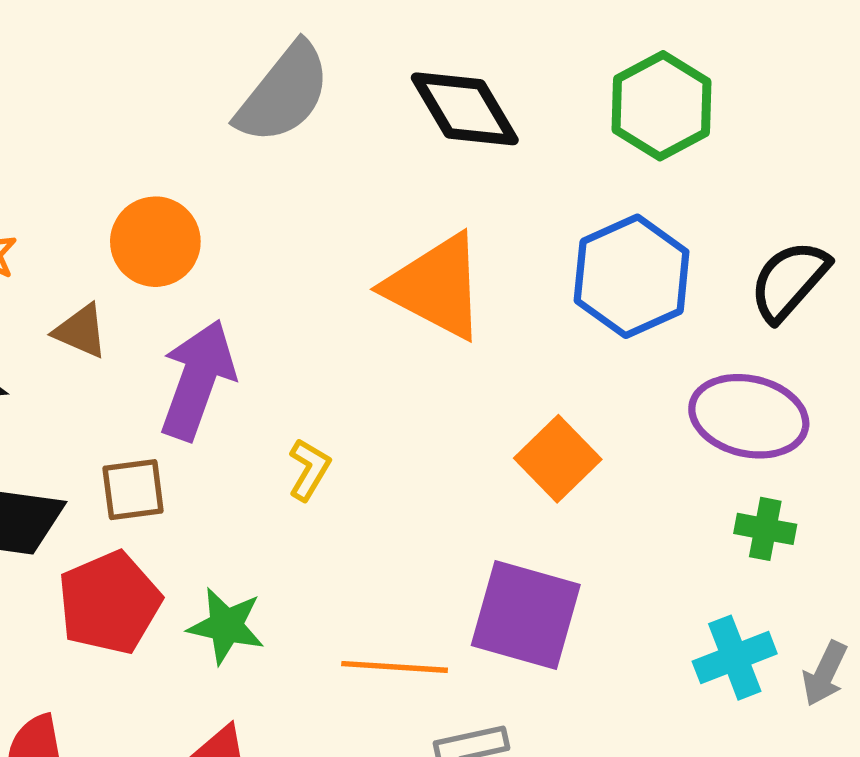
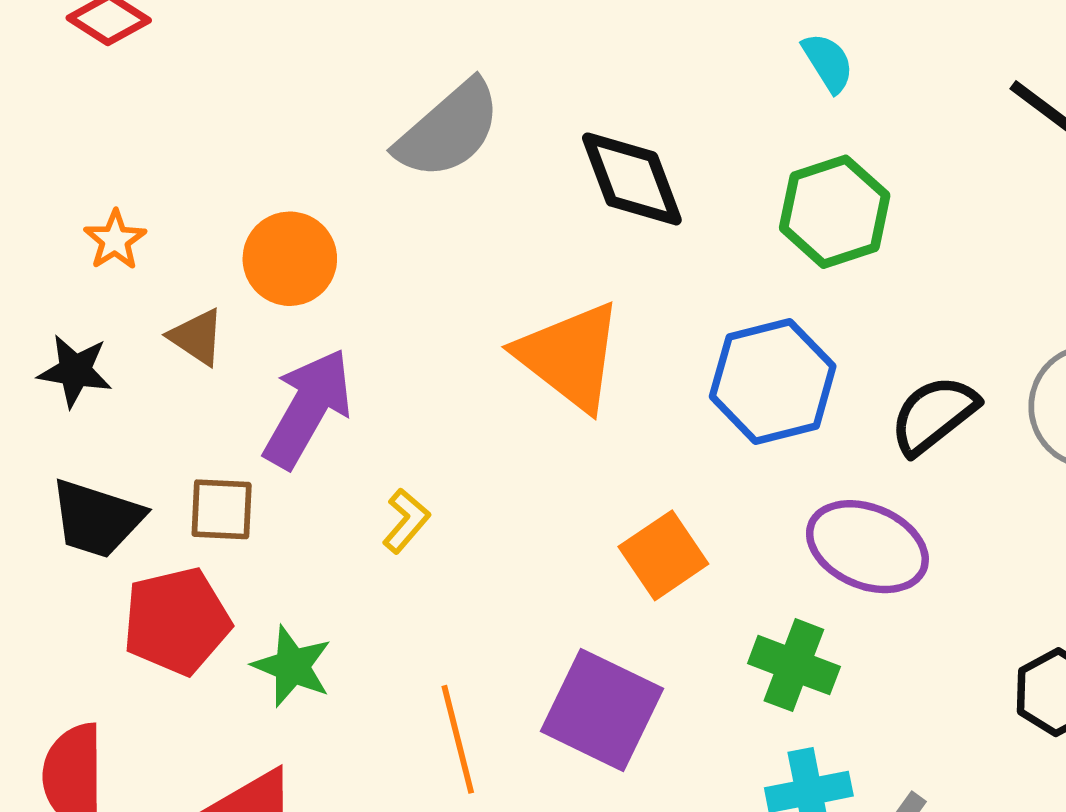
green cross: (765, 529) -> (794, 665), moved, size x1.4
orange line: (395, 667) -> (458, 739), turned 62

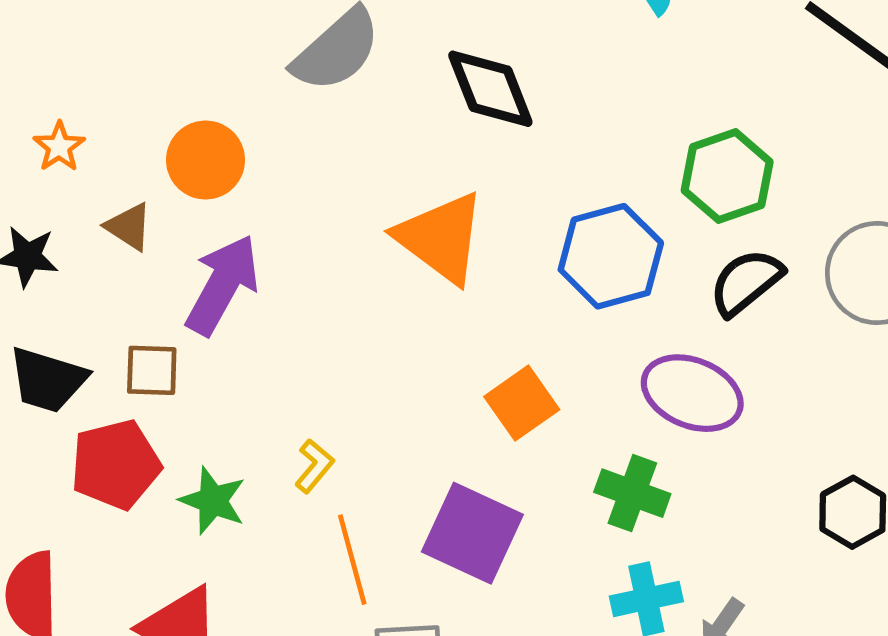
green hexagon: (835, 212) -> (727, 176), moved
yellow L-shape: (406, 521) -> (314, 466), moved

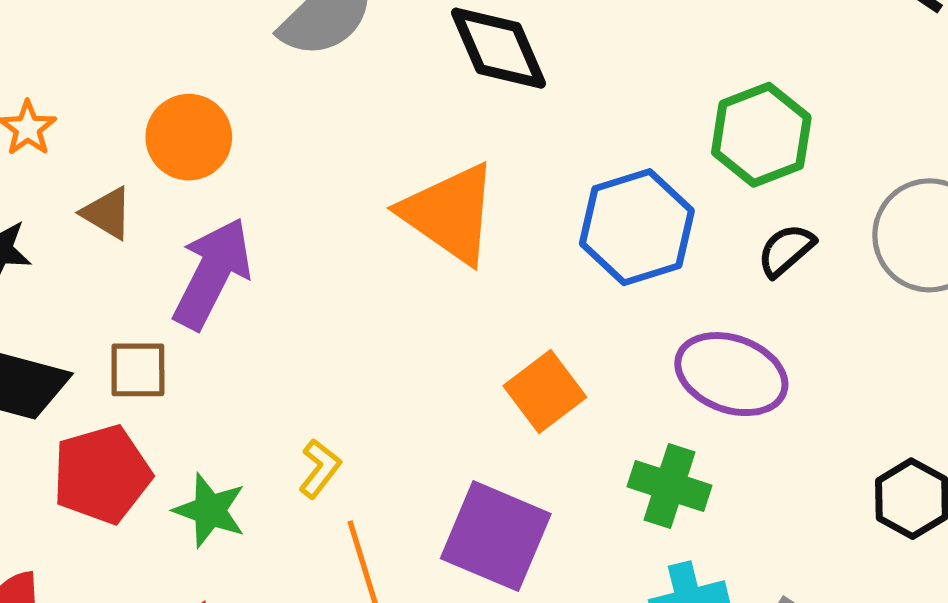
black semicircle: (746, 282) -> (786, 250), size x0.7

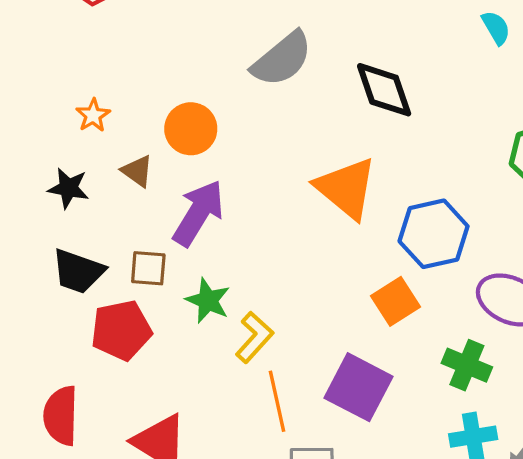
blue hexagon: (637, 227) -> (434, 234), moved
yellow L-shape: (320, 468) -> (254, 337), size x1.4
green star: (210, 510) -> (208, 301), moved

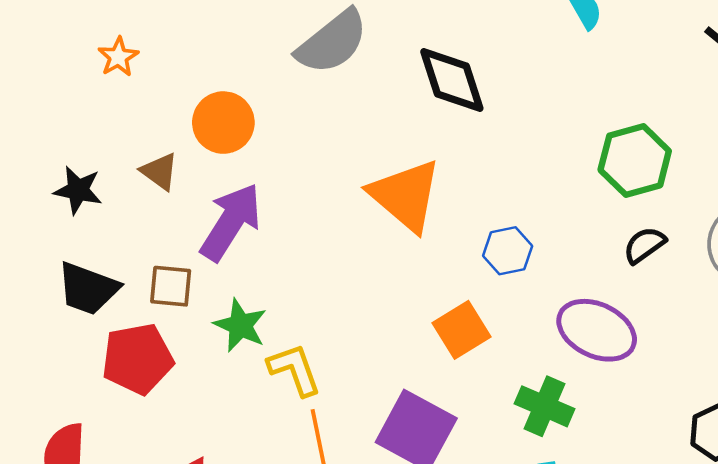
orange star: (93, 115) -> (118, 57), moved
blue hexagon: (434, 234) -> (508, 251), size x0.6
yellow L-shape: (254, 337) -> (294, 370), turned -63

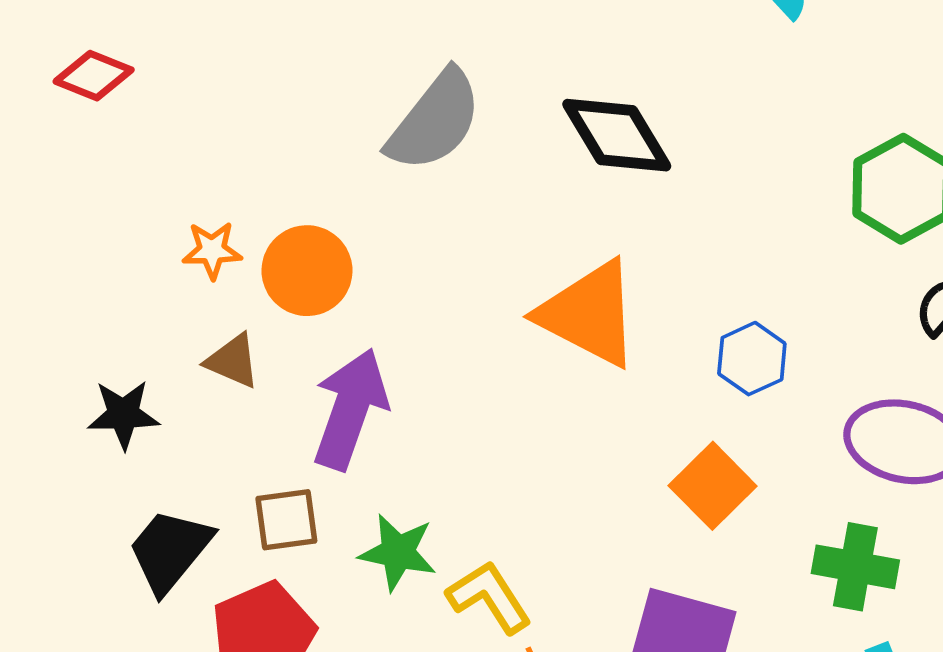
orange star: (118, 57) -> (212, 250), moved, turned -30
black trapezoid: (88, 289) -> (170, 550), turned 122

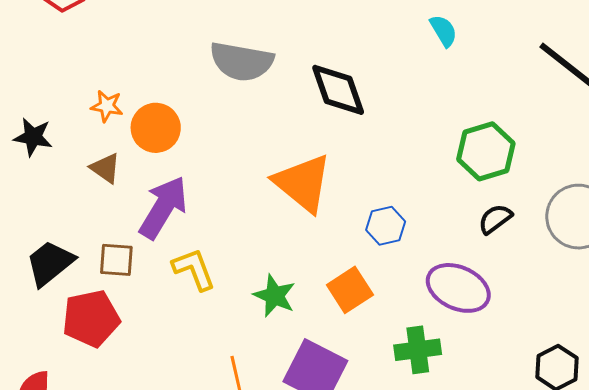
gray semicircle: (435, 121) -> (242, 61), turned 50
black star: (123, 414) -> (33, 137), moved
green star: (398, 552) -> (275, 296), moved
green cross: (855, 567) -> (418, 350), turned -30
yellow L-shape: (489, 597) -> (194, 269), moved

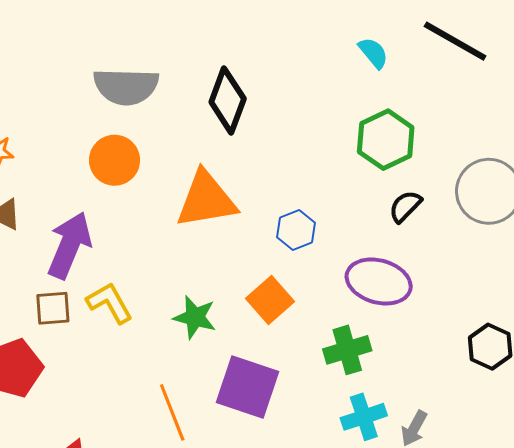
cyan semicircle: (444, 31) -> (373, 53), moved
black diamond: (338, 90) -> (228, 100), turned 48
orange circle: (156, 128) -> (115, 160), moved
orange triangle: (303, 183) -> (206, 200), turned -40
brown square: (116, 260) -> (53, 308), moved

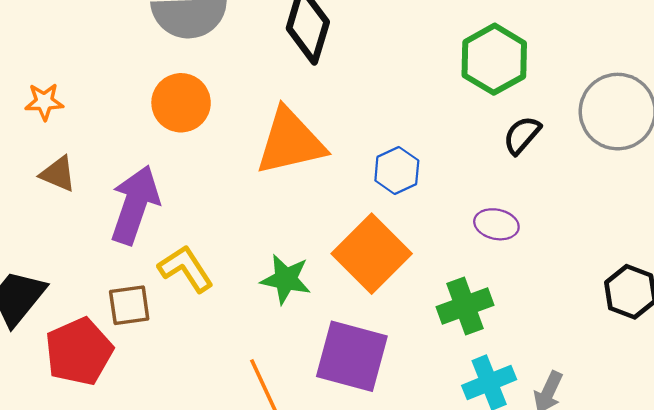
purple ellipse: (379, 281) -> (496, 224), size x0.6
orange square: (270, 300) -> (372, 254), size x1.4
brown square: (53, 308) -> (129, 305), moved

